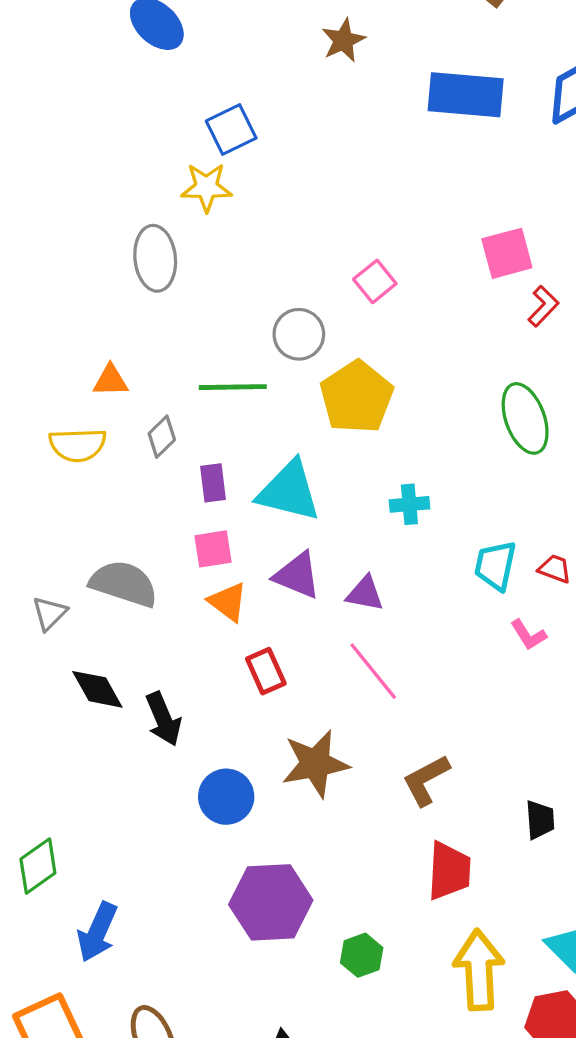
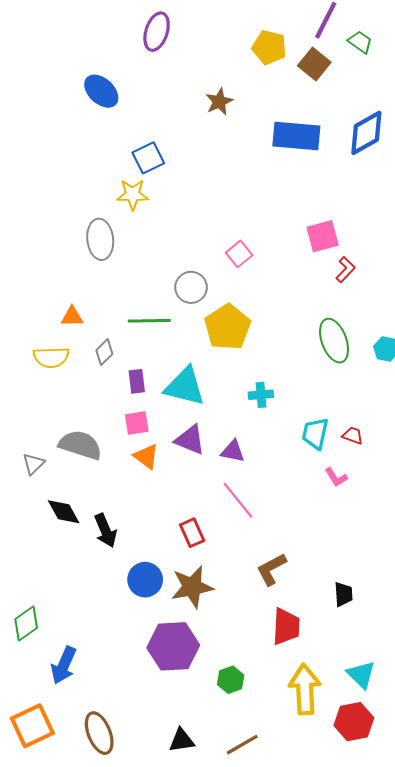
red rectangle: (266, 671) -> (192, 533), moved
brown star: (315, 764) -> (192, 587), moved

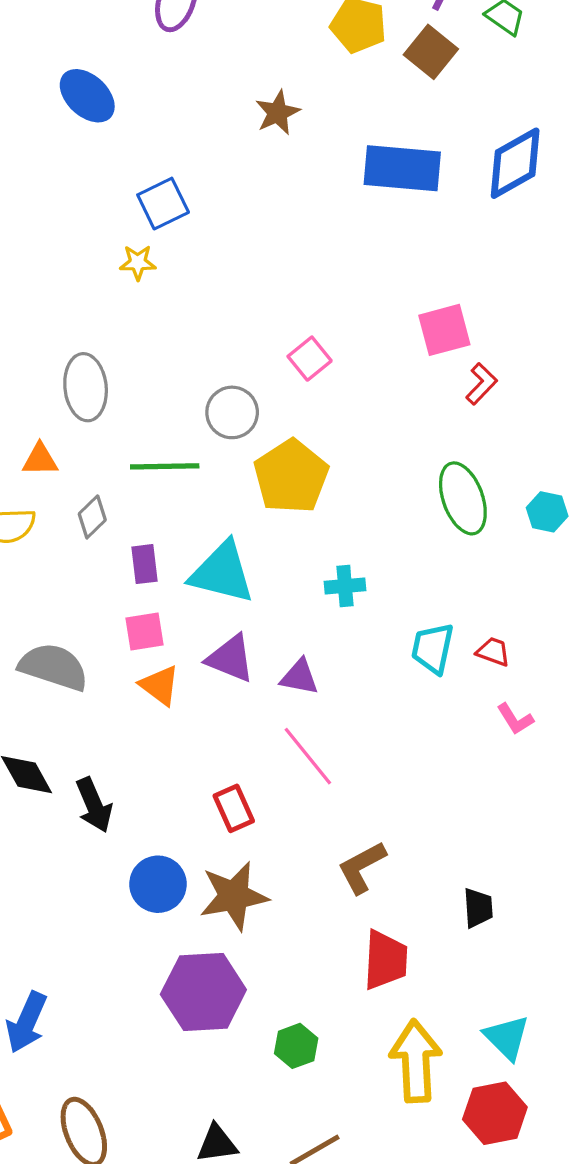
yellow star: (133, 194) -> (138, 263), size x0.7
gray ellipse: (100, 239) -> (86, 387), moved
pink L-shape: (336, 477) -> (515, 719), moved

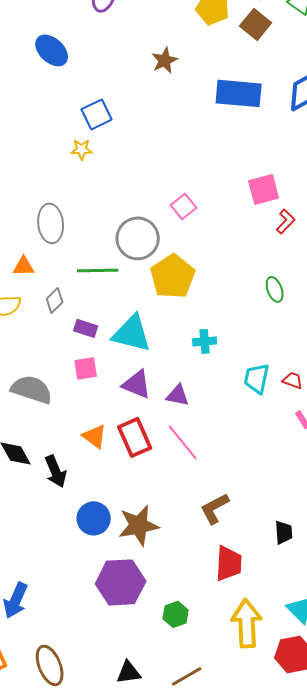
gray circle: (232, 412) -> (138, 238), size x1.4
green ellipse: (463, 498) -> (275, 289), size x0.6
purple rectangle: (144, 564) -> (86, 328), turned -65
orange triangle: (160, 685) -> (95, 436), moved
red rectangle: (234, 808) -> (135, 437), moved, size x1.4

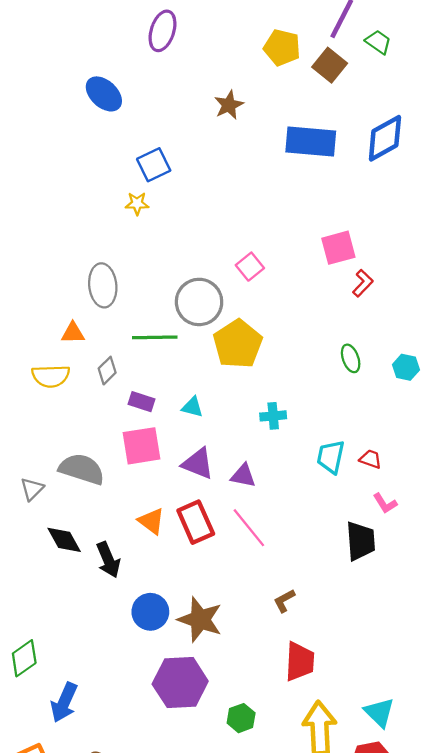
cyan triangle: (132, 333) -> (192, 407), size x0.5
pink square: (86, 368) -> (141, 446), size x1.5
brown L-shape: (215, 508) -> (284, 601), size x0.7
brown star: (139, 525) -> (200, 620), turned 30
black trapezoid: (284, 532) -> (361, 541), moved, size x1.5

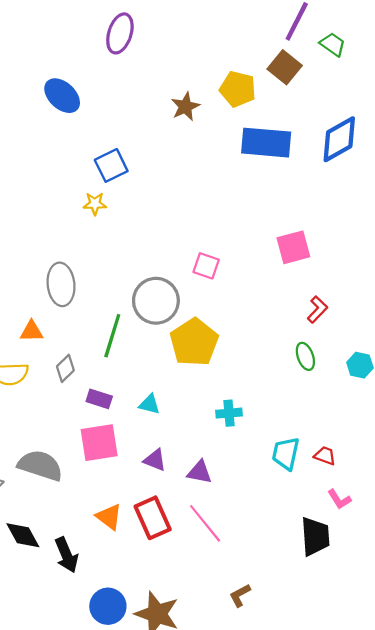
yellow pentagon: (282, 47) -> (238, 89), moved
pink square: (250, 267) -> (206, 266), turned -32
red L-shape: (363, 283) -> (317, 309), moved
green line: (155, 337) -> (112, 336), turned -72
purple triangle: (198, 464) -> (155, 460), size x0.7

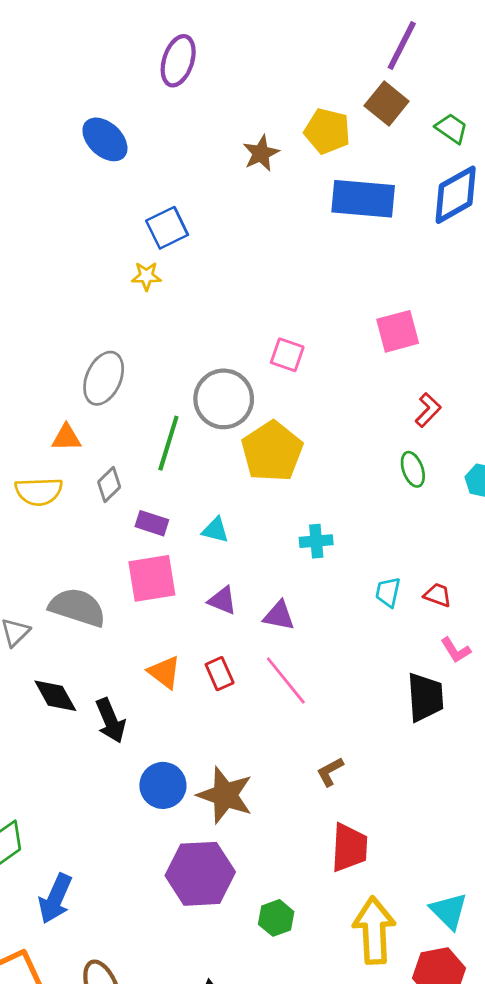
green trapezoid: (333, 44) -> (451, 128), moved
gray ellipse: (61, 284) -> (104, 378), turned 30
cyan trapezoid: (286, 453) -> (388, 592), size x0.7
red rectangle: (153, 518) -> (220, 674), size x0.6

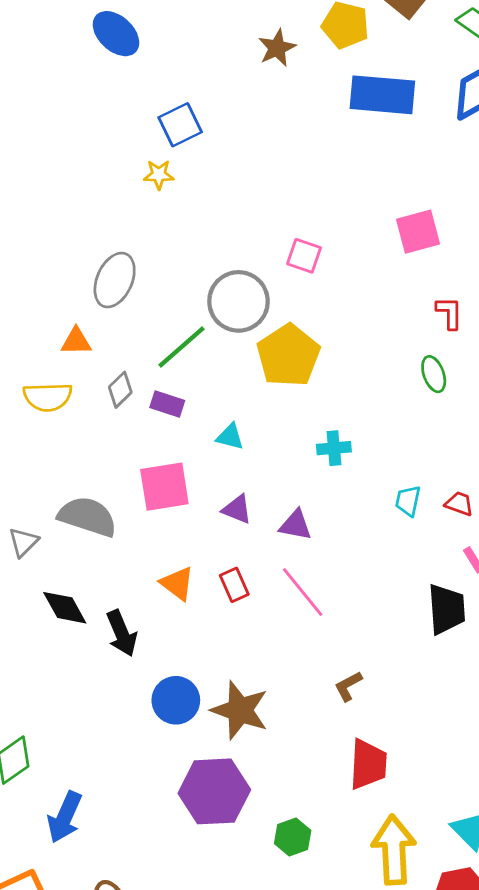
red L-shape: (428, 410) -> (449, 313), turned -44
green line: (168, 443) -> (182, 347), turned 32
purple rectangle: (152, 523) -> (167, 404), moved

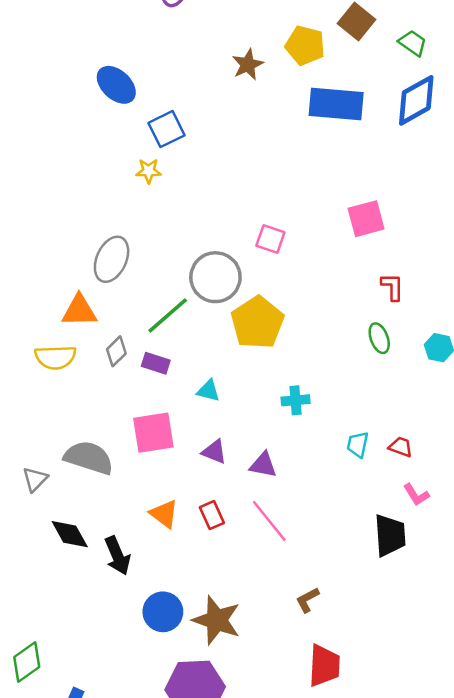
blue ellipse: (116, 34) -> (116, 85), moved
orange triangle: (76, 341) -> (79, 311), size x1.4

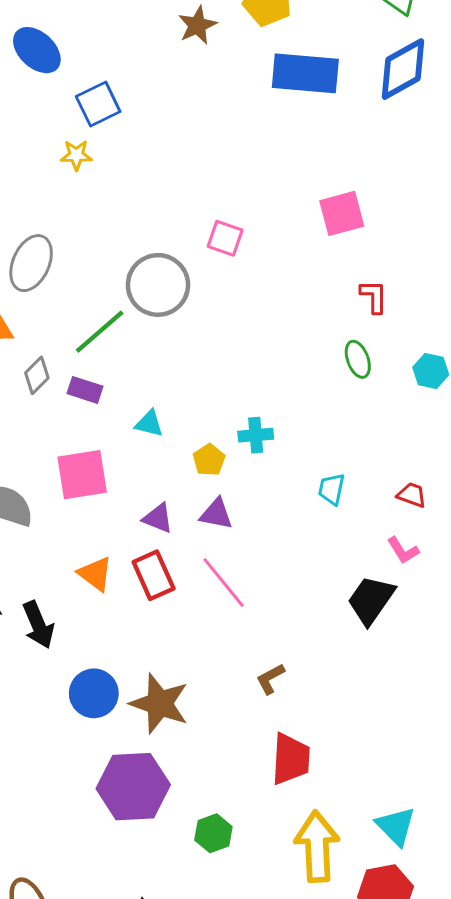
yellow pentagon: (257, 323) -> (209, 460), moved, size x0.5
red trapezoid: (401, 447) -> (412, 495), moved
purple triangle: (214, 452) -> (158, 518), moved
red rectangle: (212, 515) -> (154, 575), size x1.4
black trapezoid: (390, 535) -> (371, 600), turned -141

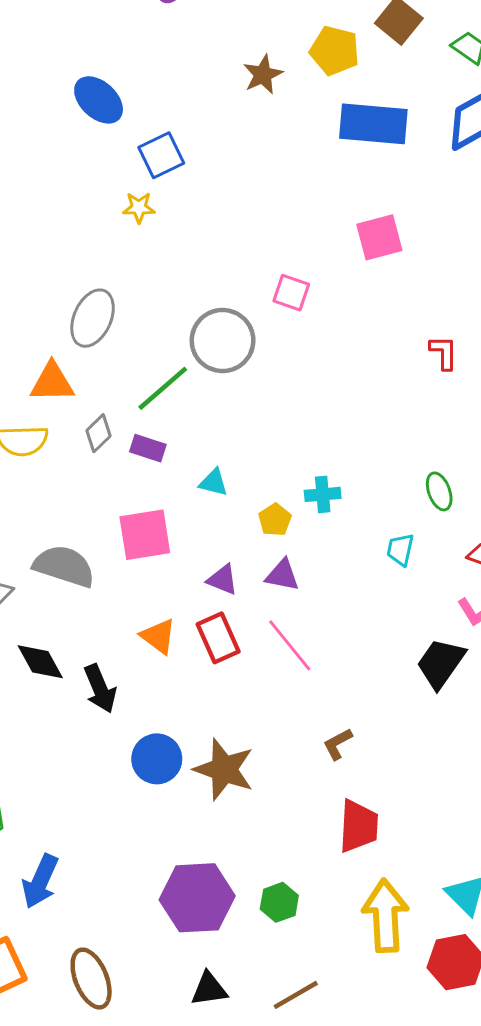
pink square: (342, 213) -> (379, 237), moved
green ellipse: (358, 359) -> (439, 491), moved
purple hexagon: (133, 787) -> (197, 898), moved

